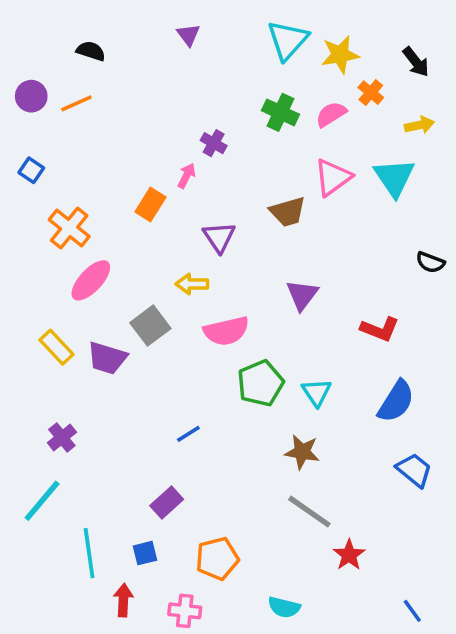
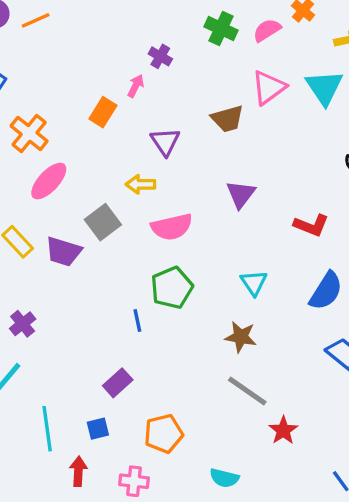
green pentagon: (261, 383) -> (172, 288), moved
blue line: (188, 434) -> (137, 320), turned -70

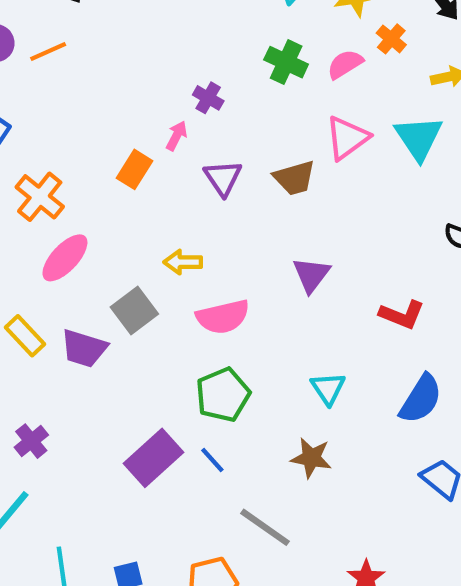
purple triangle: (165, 142) -> (223, 178), moved
blue line: (137, 320) -> (212, 460), moved, turned -30
purple rectangle: (118, 383) -> (153, 458), moved, size x1.5
gray line: (247, 391) -> (265, 527), moved

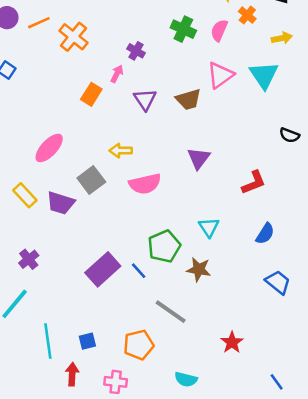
pink semicircle: (345, 64) -> (219, 30), turned -35
orange cross: (40, 197) -> (73, 37), moved
red L-shape: (402, 315) -> (254, 183), turned -44
green pentagon: (223, 395) -> (164, 246), moved
blue semicircle: (421, 399) -> (265, 234), size x0.7

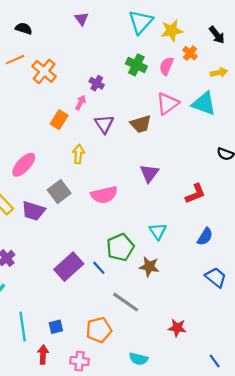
cyan triangle: (264, 75) -> (204, 104), turned -36
yellow arrow: (121, 151) -> (78, 154), moved, turned 96
red star: (232, 342) -> (177, 328), turned -30

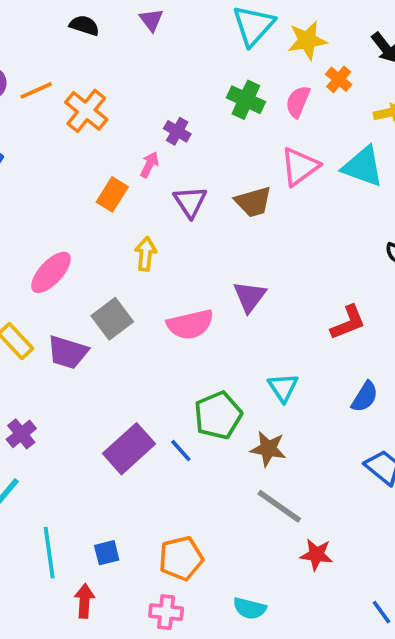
black semicircle: (24, 28) -> (84, 25), moved
purple triangle: (149, 173) -> (250, 297), moved
gray line: (126, 302) -> (279, 506), moved
pink cross: (79, 361) -> (166, 612), moved

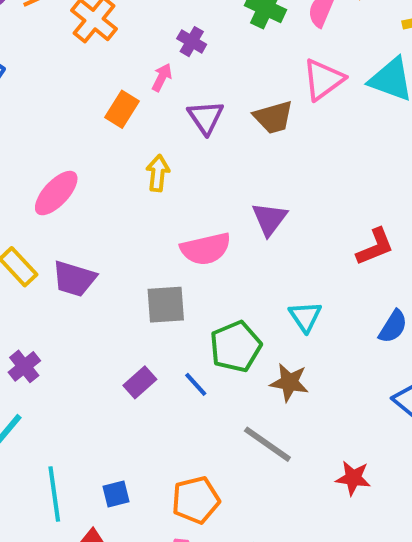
gray square: (112, 319) -> (166, 305), moved, turned 33
purple rectangle: (129, 449) -> (140, 382), size x0.6
gray line: (279, 506) -> (267, 444), moved
red star: (316, 555) -> (353, 478), moved

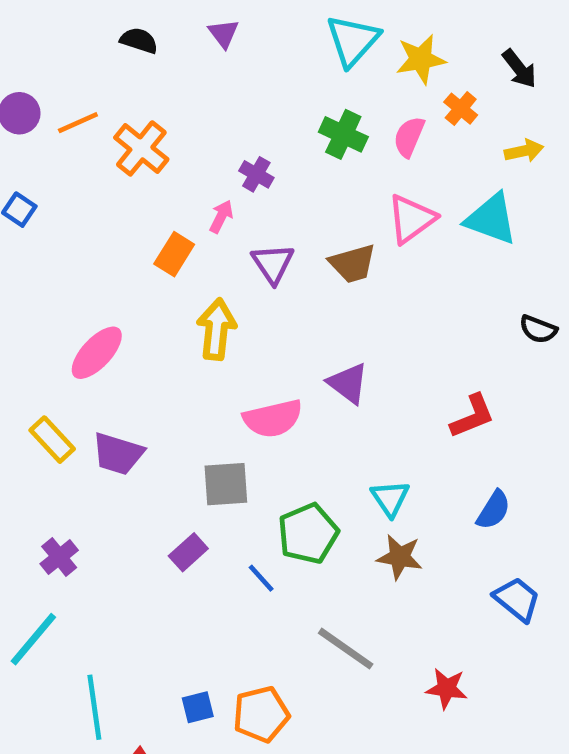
yellow arrow: (158, 173) -> (216, 329), size x1.4
purple triangle: (269, 219) -> (348, 383), turned -30
purple rectangle: (140, 382) -> (188, 552), moved
brown star: (289, 382) -> (400, 557), moved
blue square: (116, 494) -> (198, 707), moved

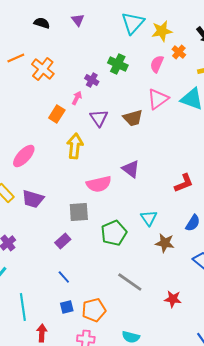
green cross: (343, 134) -> (118, 64), moved
brown star: (400, 557) -> (165, 243), moved
blue line: (261, 578) -> (64, 277), moved

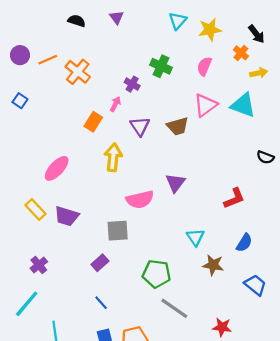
cyan triangle: (133, 23) -> (178, 21), size x0.7
orange cross: (179, 52) -> (241, 53), moved
purple triangle: (131, 169) -> (175, 183), turned 30
green pentagon: (114, 233) -> (157, 274), moved, turned 30

